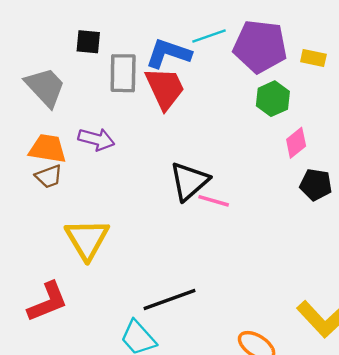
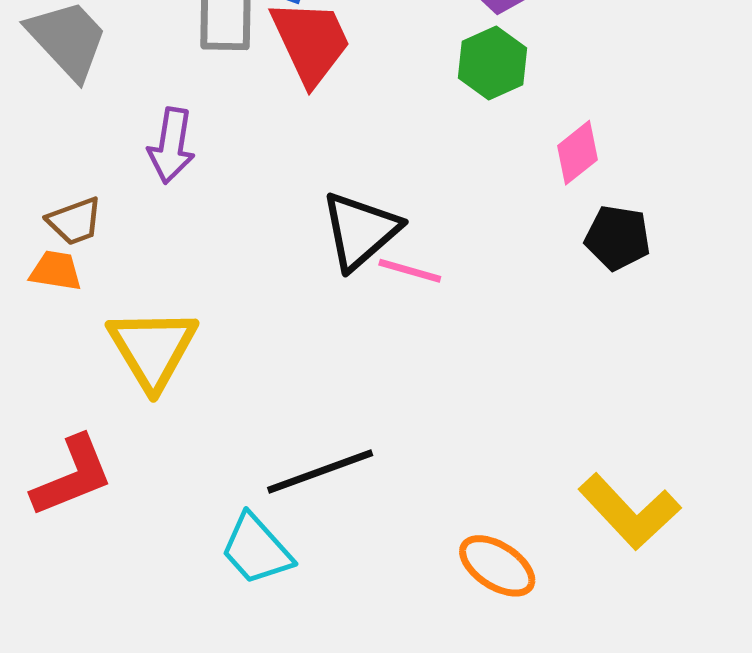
green hexagon: (273, 99) -> (492, 63), moved
purple arrow: (96, 139) -> (171, 146), turned 84
orange trapezoid: (48, 149) -> (56, 271), moved, size x0.7

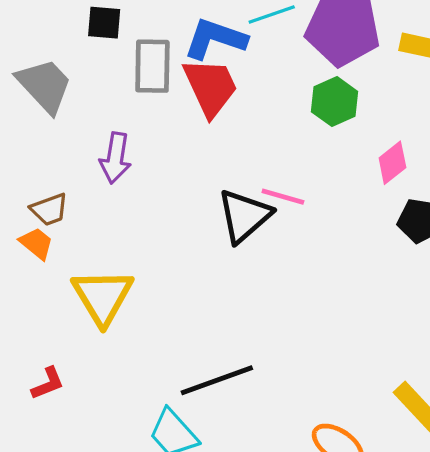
orange trapezoid: (56, 271) -> (36, 243), turned 30
pink line: (410, 271) -> (283, 197), moved
red L-shape: (72, 476) -> (48, 383), size x0.6

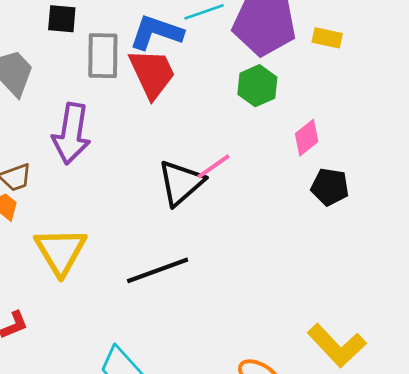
purple arrow: (115, 158) -> (71, 134), size x1.4
pink line: (283, 197) -> (214, 166), turned -51
black line: (217, 380) -> (158, 270), moved

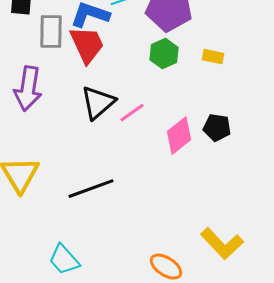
yellow rectangle: (327, 38) -> (213, 57), moved
pink diamond: (307, 138) -> (179, 136), moved, size x1.4
black triangle: (181, 183) -> (98, 103), moved

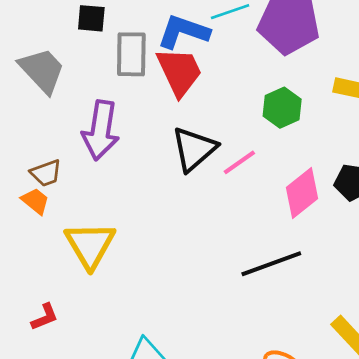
green hexagon: (164, 54) -> (282, 108), moved
black line: (91, 189) -> (271, 264), moved

